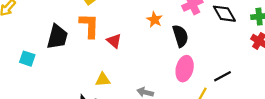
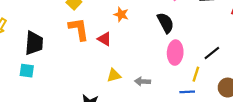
orange star: (154, 20) -> (121, 14), moved
black trapezoid: (57, 37) -> (34, 43), moved
yellow triangle: (103, 80) -> (114, 75), moved

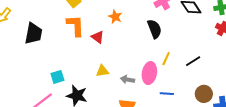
pink ellipse: (175, 53) -> (149, 73), moved
cyan square: (27, 71) -> (57, 77), moved, turned -32
yellow line: (196, 74) -> (166, 59), moved

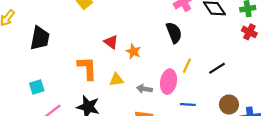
orange star: (115, 17) -> (133, 51), moved
orange L-shape: (75, 26) -> (87, 68), moved
cyan square: (57, 77) -> (37, 87), moved

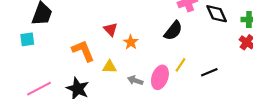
black semicircle: (174, 33) -> (173, 31), turned 50
orange L-shape: (87, 68) -> (83, 51), turned -30
cyan square: (37, 87) -> (27, 39), moved

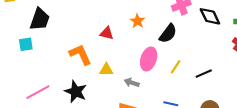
red triangle: (110, 29) -> (107, 33), turned -32
orange star: (131, 42) -> (137, 21), moved
pink ellipse: (160, 77) -> (149, 59), moved

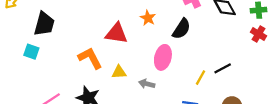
red triangle: (107, 33) -> (116, 33), size x1.5
cyan square: (26, 44) -> (31, 52), turned 32
yellow line: (176, 67) -> (200, 78), moved

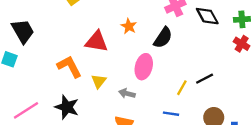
black trapezoid: (44, 24) -> (23, 31), turned -45
yellow triangle: (119, 72) -> (99, 81), turned -49

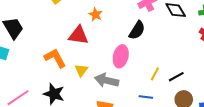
orange star: (129, 26) -> (96, 14), moved
black line: (205, 79) -> (176, 77), moved
gray arrow: (127, 93) -> (107, 80), size x1.6

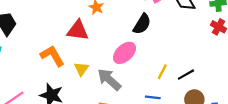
pink ellipse: (121, 56) -> (124, 53), turned 35
gray arrow: (107, 80) -> (109, 80), turned 30

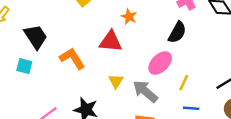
orange L-shape: (52, 56) -> (72, 58), moved
yellow line: (162, 72) -> (184, 83), moved

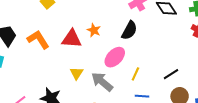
orange star: (129, 17) -> (94, 30), moved
orange L-shape: (72, 58) -> (38, 40), moved

